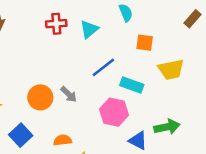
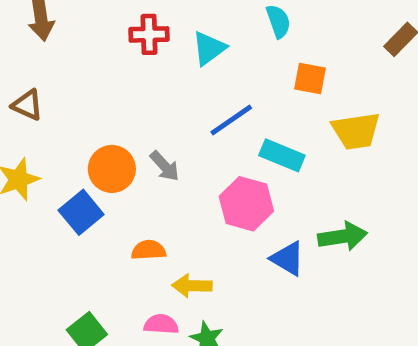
blue square: (21, 135) -> (81, 212), moved

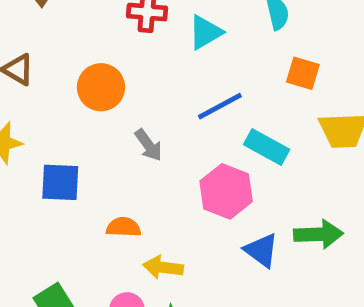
orange circle: (112, 169) -> (101, 87), moved
blue square: (81, 212) -> (60, 182), turned 36

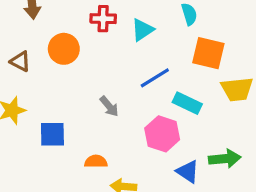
orange square: (303, 73) -> (208, 53), size x1.5
orange circle: (101, 87) -> (64, 49), moved

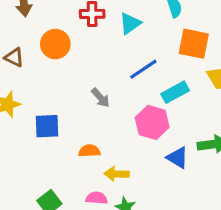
cyan rectangle: (187, 103) -> (175, 92), turned -52

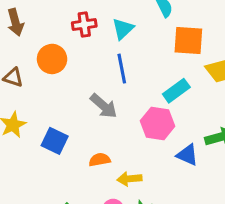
blue line: (143, 69) -> (122, 69), moved, turned -60
gray arrow: (101, 98) -> (104, 106), size x1.4
blue square: (47, 126) -> (55, 141), turned 36

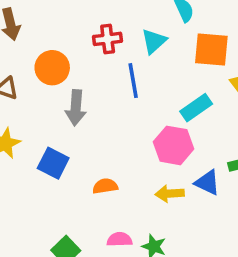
red cross: (84, 24) -> (108, 39), moved
cyan triangle: (123, 29) -> (154, 41), moved
gray arrow: (104, 106) -> (76, 108), moved, turned 52
yellow arrow: (129, 179) -> (170, 194), moved

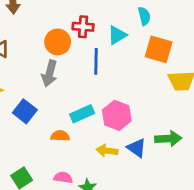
orange circle: (52, 68) -> (58, 42), moved
cyan rectangle: (196, 108) -> (82, 114), moved

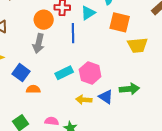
orange semicircle: (60, 136) -> (33, 89), moved

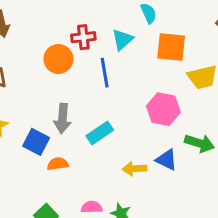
gray arrow: (38, 43) -> (62, 118), moved
pink hexagon: (90, 73) -> (163, 109), moved
green arrow: (129, 89) -> (200, 143), turned 30

